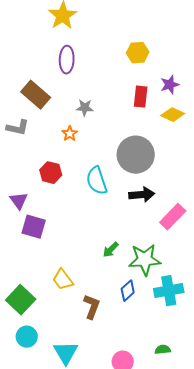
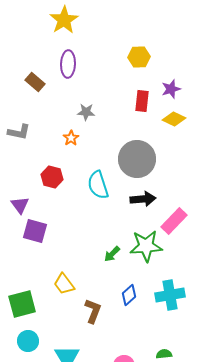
brown rectangle: (36, 95) -> (35, 82), moved, size x0.7
green star: (145, 260) -> (146, 246), moved
green square: (21, 300) -> (22, 304), turned 32

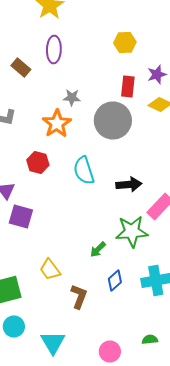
orange star: (71, 138) -> (57, 124), size x1.8
gray circle: (137, 159) -> (113, 120), moved
green arrow: (112, 254) -> (98, 250), moved

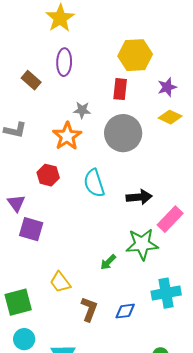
yellow hexagon: (125, 42) -> (135, 55), size x1.5
red rectangle: (128, 86) -> (120, 89), moved
blue diamond: (115, 280) -> (125, 311), moved, turned 35

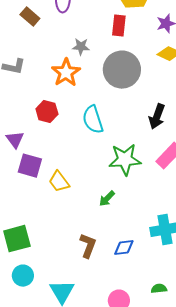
black arrow: (139, 197) -> (157, 117), moved, turned 115
green star: (142, 244) -> (125, 160), moved
yellow trapezoid: (60, 282) -> (59, 182), moved

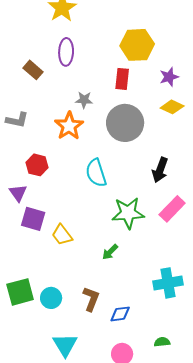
red hexagon: (47, 112) -> (37, 165), moved
blue diamond: (124, 248) -> (120, 314), moved
cyan circle: (23, 276) -> (51, 298), moved

